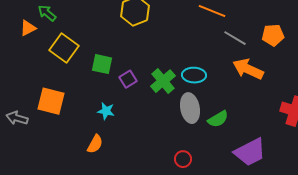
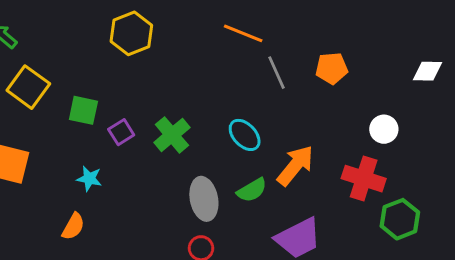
gray line: (235, 38) -> (276, 73), turned 35
orange arrow: (248, 69) -> (295, 165), moved, turned 104
cyan ellipse: (194, 75) -> (245, 135), moved, turned 45
gray ellipse: (190, 108) -> (204, 199), moved

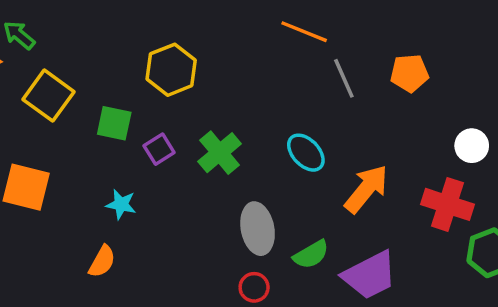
yellow hexagon: (131, 33) -> (171, 70), moved
green semicircle: (252, 190) -> (311, 254), moved

